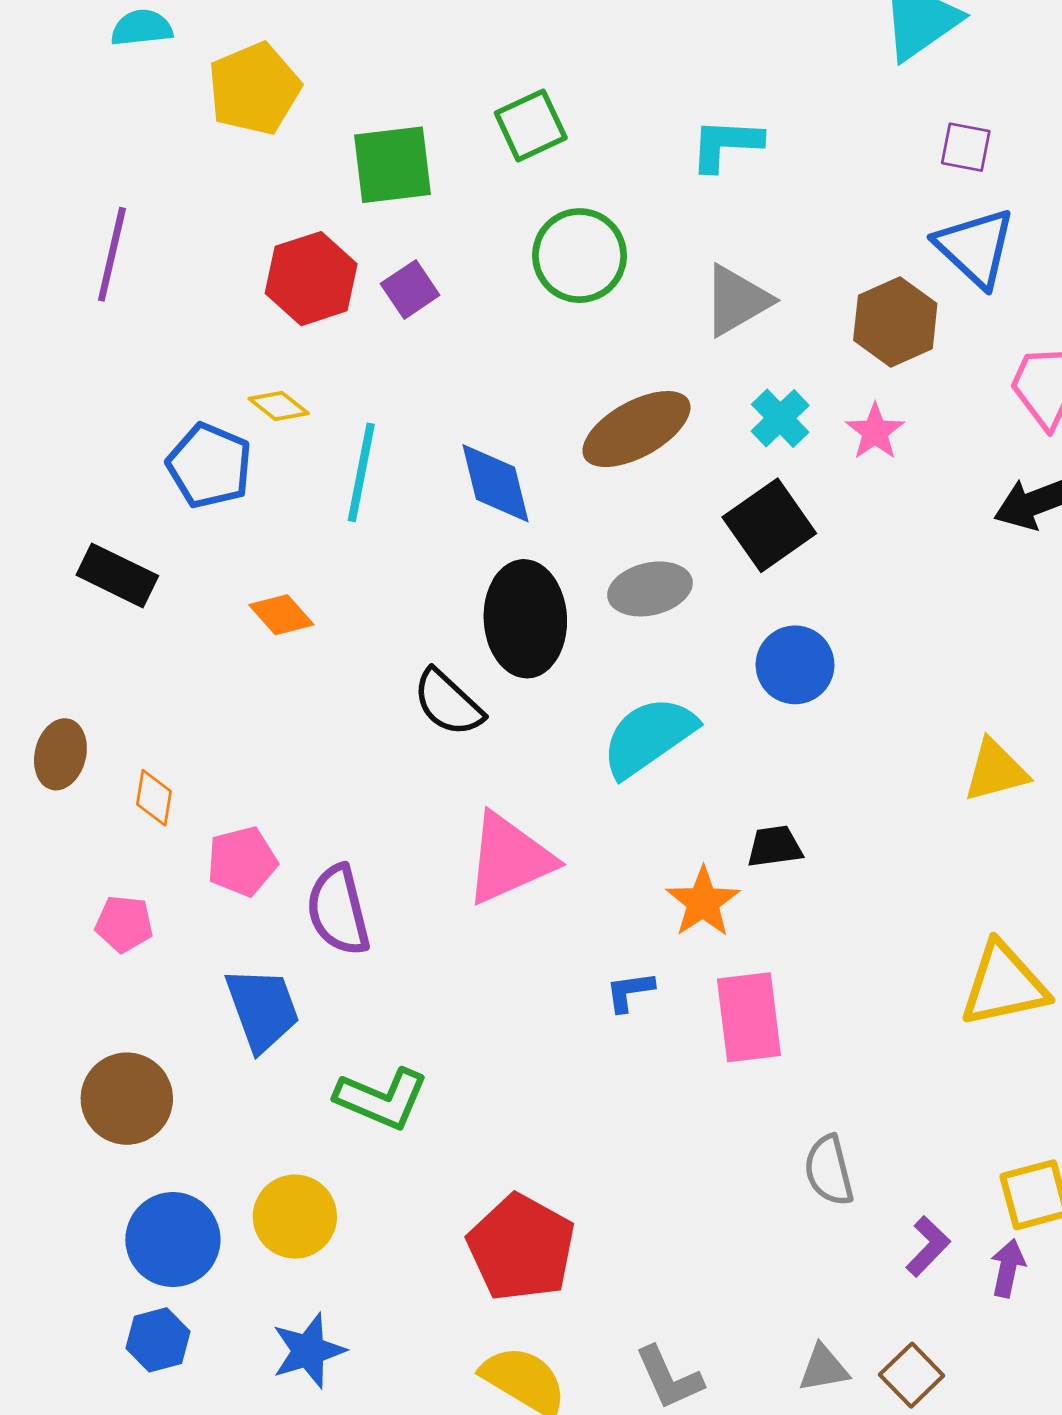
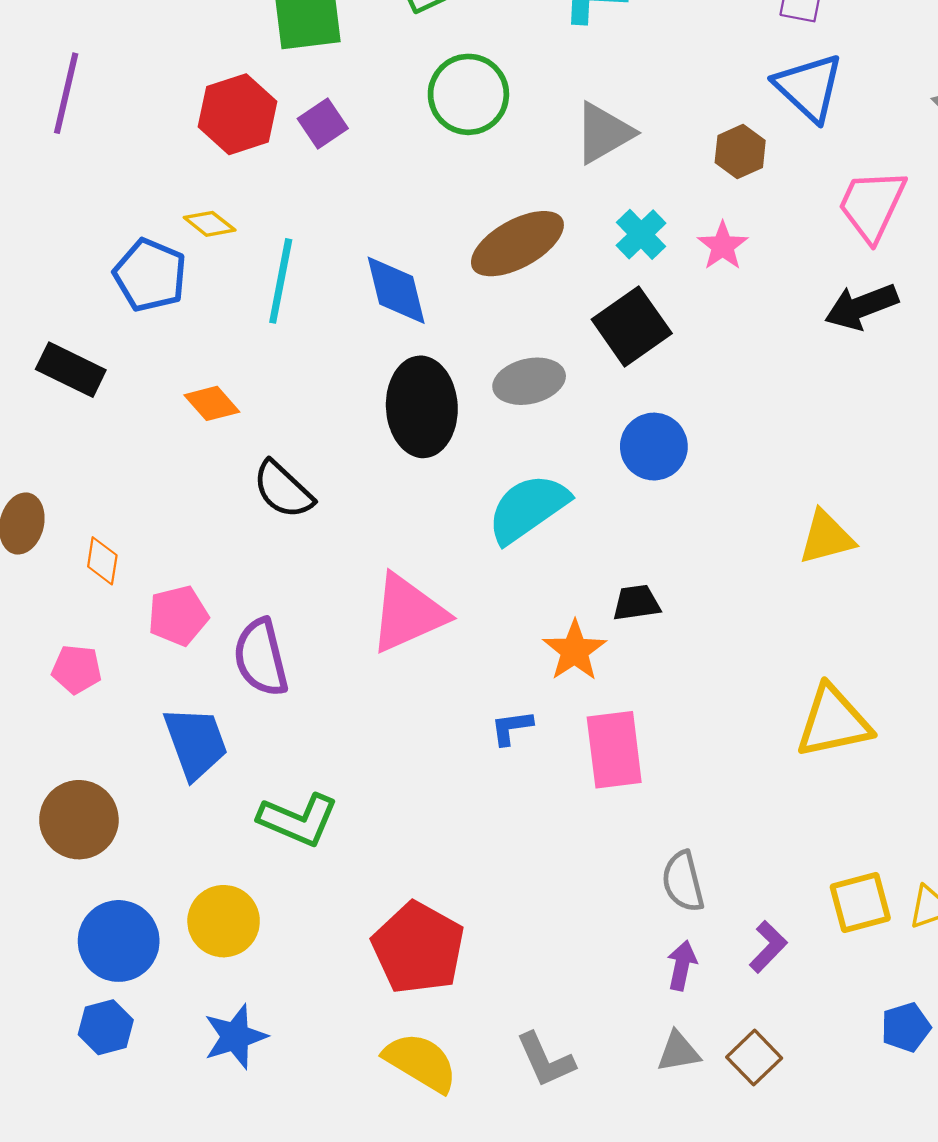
brown hexagon: (895, 322) -> (740, 152), size x0.7
black semicircle: (448, 703) -> (283, 490), moved
purple arrow: (1008, 1268) -> (682, 965), moved

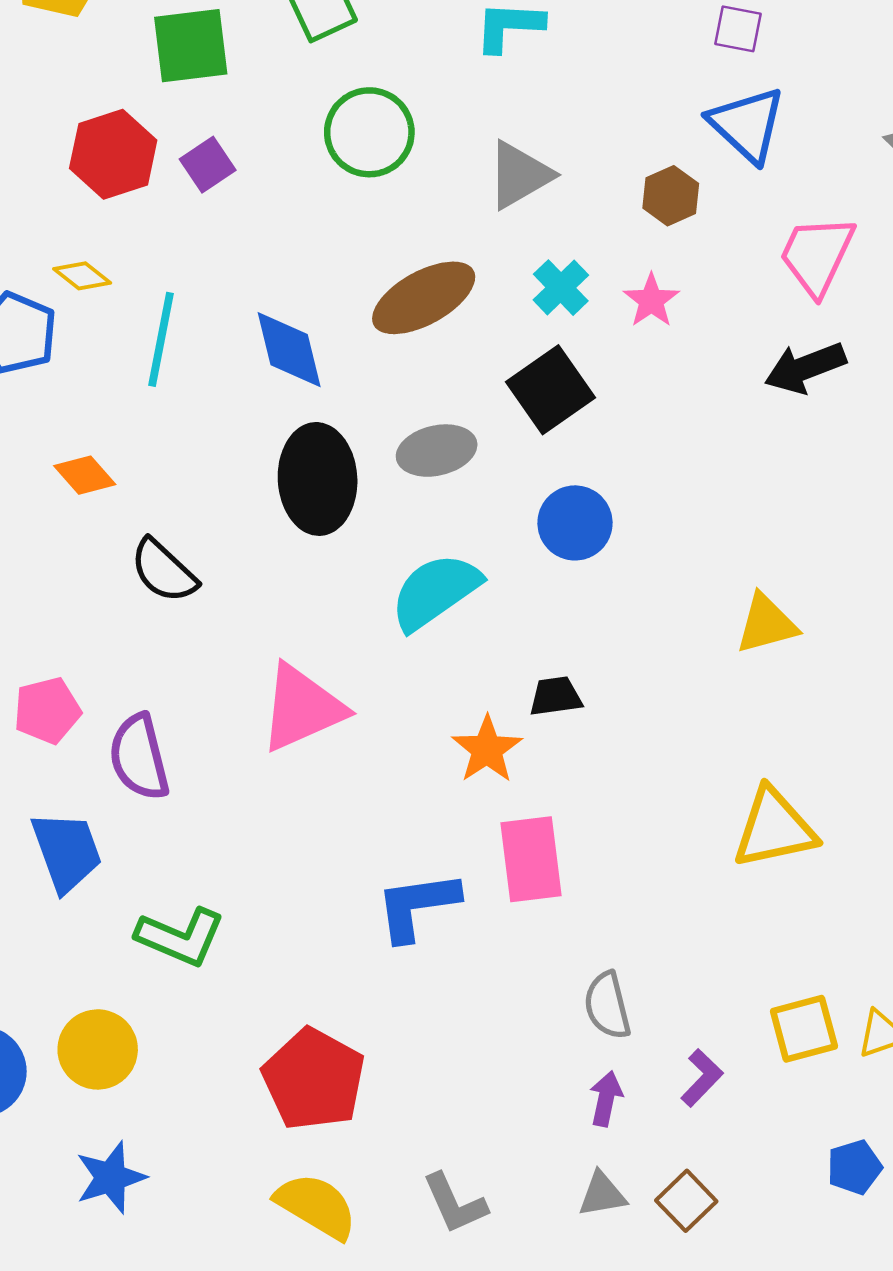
blue L-shape: (512, 728) -> (417, 906), moved, size x1.8

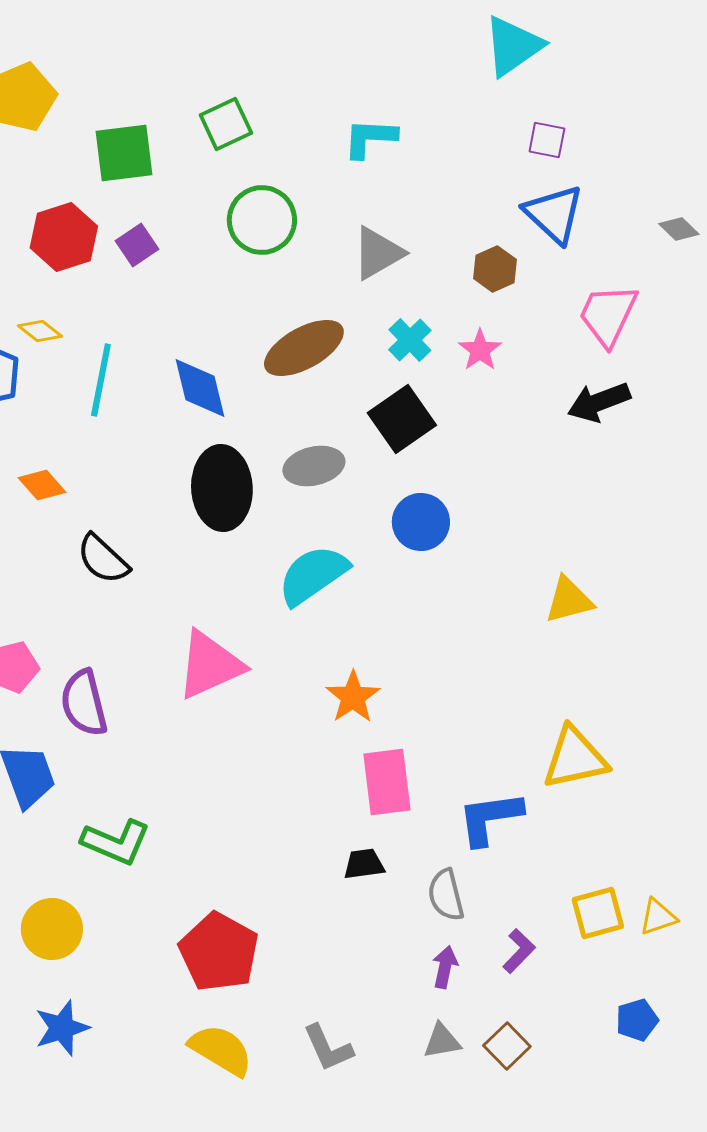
black trapezoid: (556, 696) -> (364, 864), moved
blue L-shape: (417, 906) -> (490, 818), moved

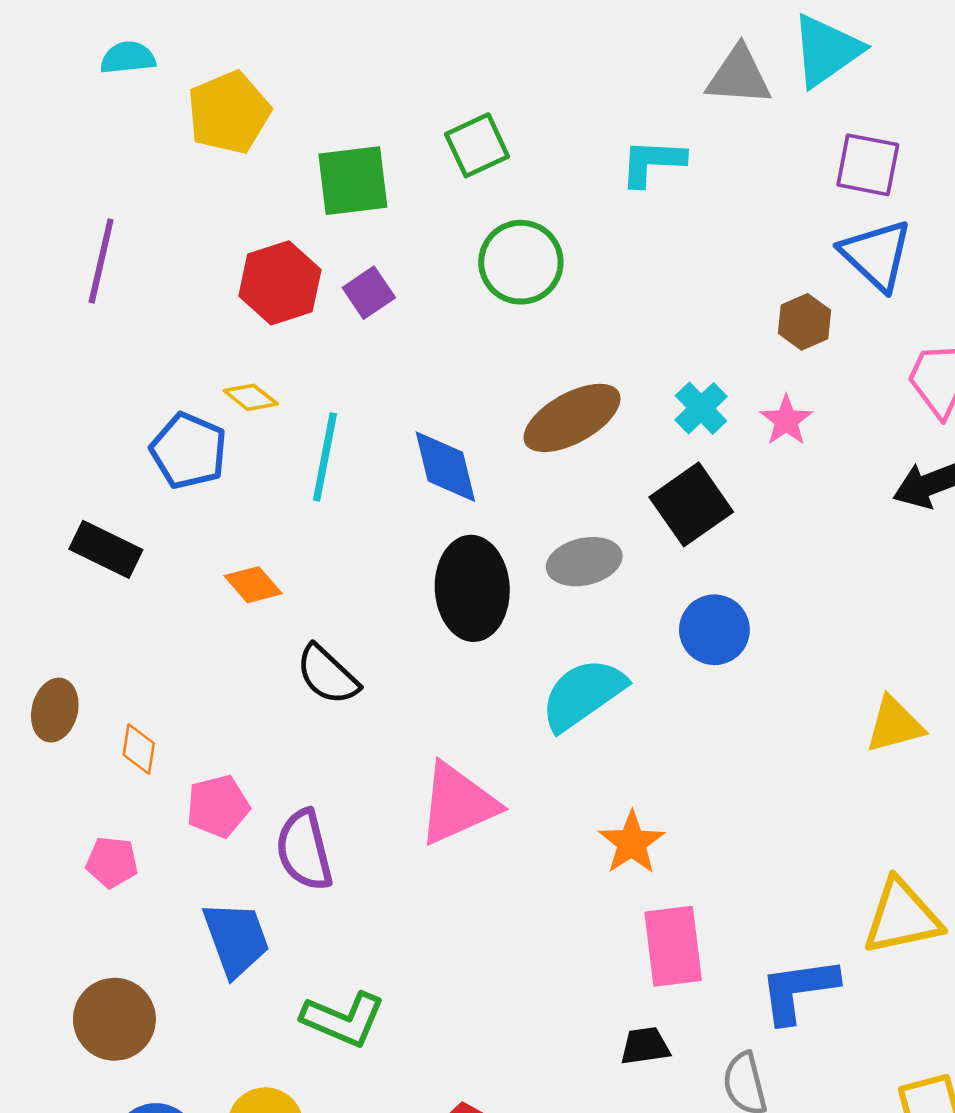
purple square: (547, 140) -> (868, 165), size x1.4
gray triangle: (378, 253) -> (739, 76), moved, turned 34

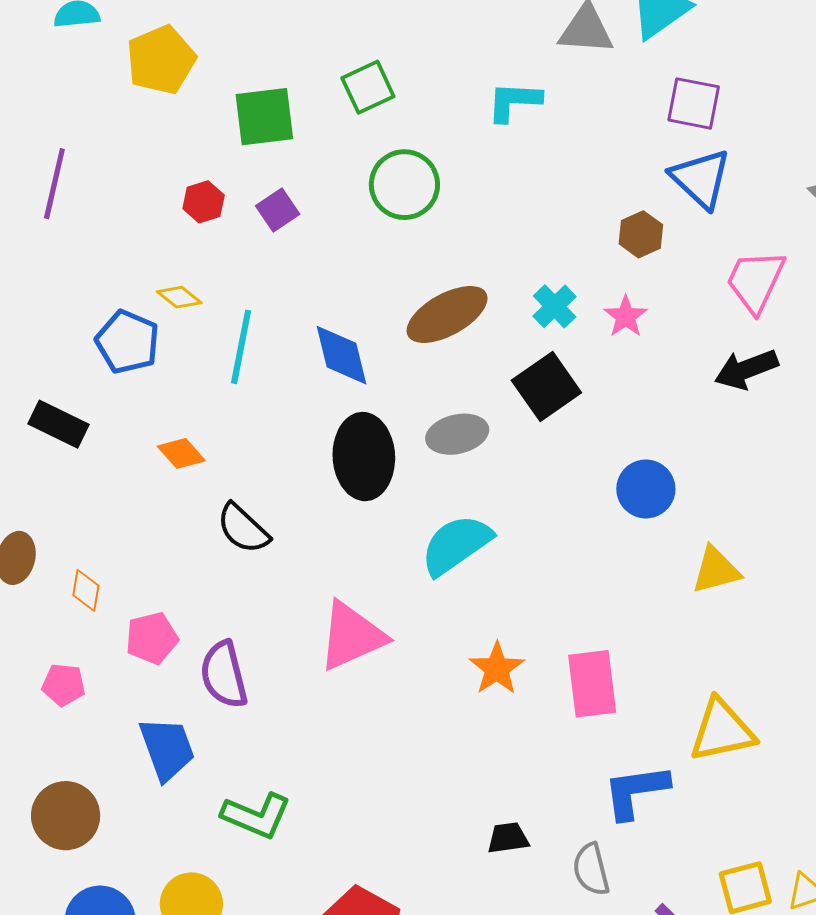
red hexagon: (280, 283) -> (204, 202), size x0.6
blue circle: (714, 630) -> (646, 489), moved
pink rectangle: (673, 946) -> (592, 684), moved

